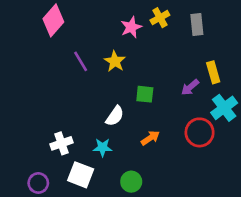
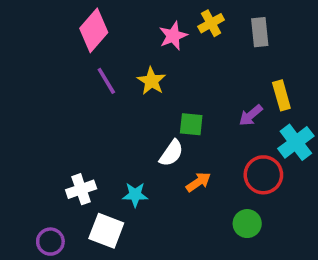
pink diamond: (53, 20) -> (94, 30), moved
white semicircle: (115, 116) -> (171, 153), moved
green circle: (131, 182) -> (247, 224), moved

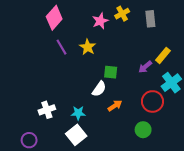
yellow rectangle: (281, 95) -> (163, 55), turned 56
white square: (106, 231) -> (76, 135), moved, turned 30

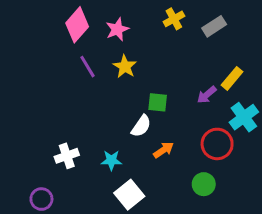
gray rectangle: (150, 19) -> (214, 26), turned 63
pink star: (100, 21) -> (117, 29), moved
white square: (76, 135) -> (129, 195), moved

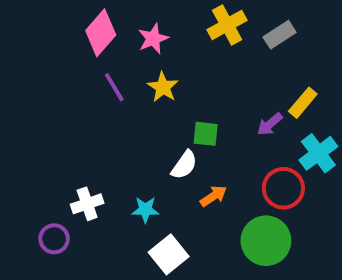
yellow cross: (174, 19) -> (227, 25), size x1.4
green circle: (204, 184) -> (266, 241), size x1.6
purple circle: (41, 199) -> (54, 239), moved

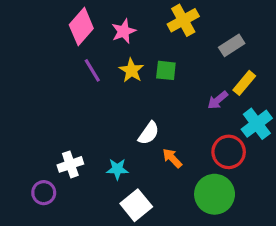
gray rectangle: (280, 35) -> (232, 45), moved
green square: (206, 134) -> (166, 70), moved
orange arrow: (213, 196) -> (172, 158), turned -100

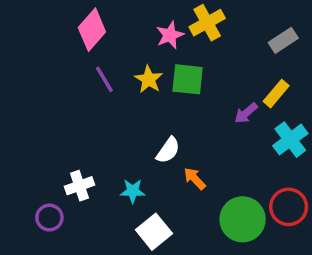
pink star: (124, 31) -> (170, 35), moved
gray rectangle: (232, 45) -> (283, 40), moved
green square: (166, 70) -> (188, 79), size x1.4
red circle: (229, 152) -> (289, 207), moved

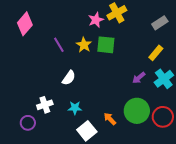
pink diamond: (92, 30) -> (25, 24), moved
purple arrow: (246, 113) -> (139, 78), moved
white semicircle: (168, 150) -> (69, 78), moved
orange arrow: (195, 179) -> (110, 119), moved
green circle: (243, 219) -> (137, 111), moved

